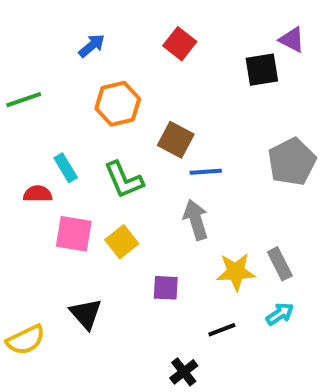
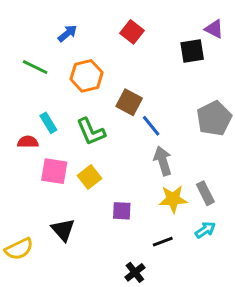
green line: (24, 100) -> (35, 67), moved, turned 45
blue line: (206, 172) -> (151, 126), turned 55
gray arrow: (196, 220) -> (163, 161), moved

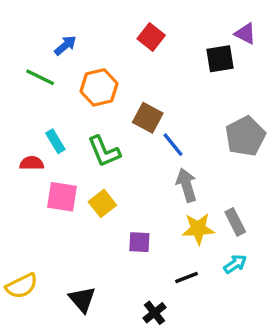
blue arrow: (67, 33) -> (65, 45), moved
black triangle: (63, 230) -> (82, 299), moved

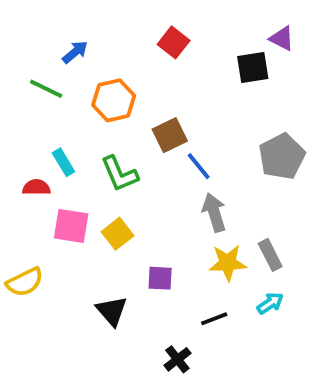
brown square: (148, 118) -> (170, 135), turned 36
yellow semicircle: (22, 286) -> (25, 282), moved
black triangle: (82, 299) -> (112, 311), moved

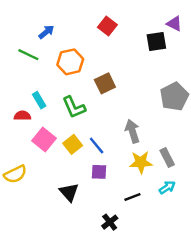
blue line: (199, 166) -> (97, 146), moved
pink square: (71, 226) -> (44, 140), turned 30

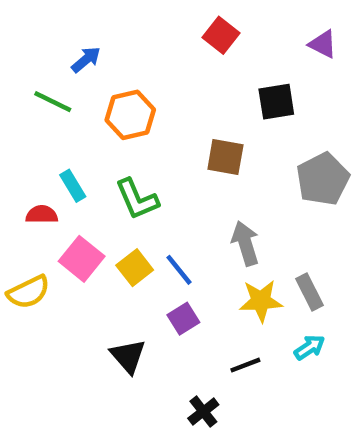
red square: (107, 26) -> (221, 35), moved
black square: (156, 42) -> (276, 102), moved
brown square: (105, 83) -> (225, 157), moved, turned 36
purple square: (99, 172) -> (183, 319), turned -35
yellow semicircle: (15, 174) -> (28, 292), moved

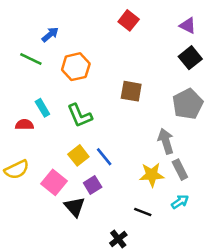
black square: (276, 102) -> (190, 58), moved, turned -30
gray arrow: (245, 243) -> (166, 141), moved
pink square: (82, 259) -> (54, 182), moved
purple square: (183, 319) -> (93, 185), moved
black line: (245, 365) -> (143, 212), turned 42

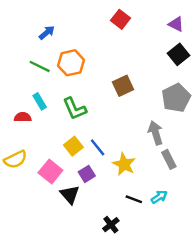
green line: (31, 59) -> (40, 66), moved
brown square: (131, 91) -> (123, 86), turned -35
yellow star: (152, 175) -> (124, 164), moved, turned 30
cyan arrow: (180, 202) -> (159, 197), moved

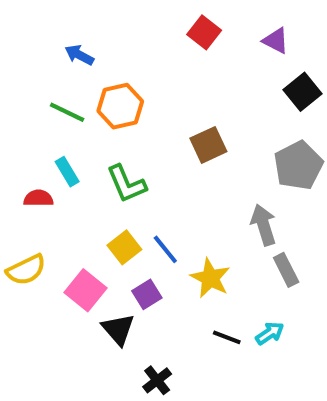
purple triangle: (176, 24) -> (276, 41), moved
blue arrow: (47, 33) -> (79, 55), turned -112
black cross: (111, 225) -> (157, 380), moved

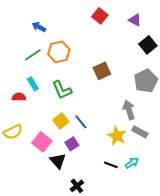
green line: (67, 112) -> (33, 55), turned -60
gray rectangle: (286, 270) -> (140, 132), turned -35
yellow star: (210, 278) -> (117, 136), moved

